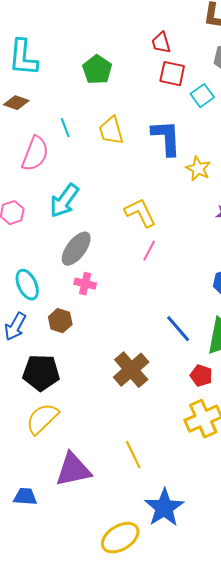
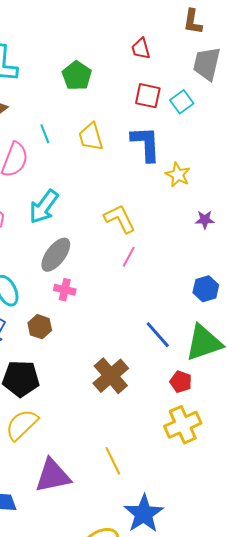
red square: (172, 74) -> (148, 96), moved

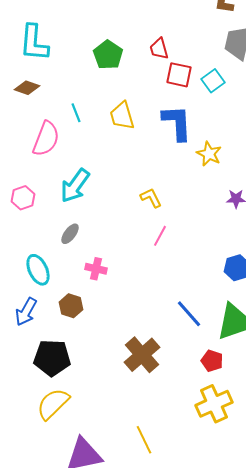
red trapezoid: (141, 49) -> (159, 49), moved
yellow L-shape: (120, 219) -> (151, 198), size x0.7
gray ellipse: (56, 255) -> (70, 234), moved, size x0.6

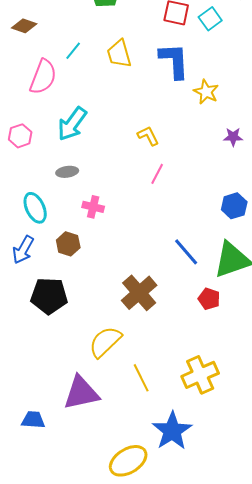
cyan line: (76, 113) -> (73, 51), turned 60
gray ellipse: (70, 234) -> (67, 172), turned 45
yellow semicircle: (53, 404) -> (105, 342), moved
yellow cross: (214, 404) -> (200, 375), moved

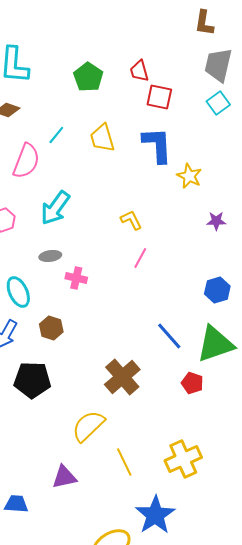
cyan square: (210, 19) -> (218, 103), moved
pink cross: (93, 207) -> (76, 278), moved
purple triangle: (81, 393) -> (64, 477), size x0.7

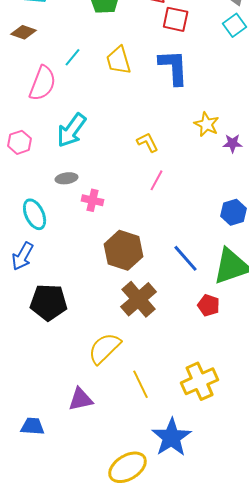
yellow star: (189, 176) -> (207, 124), moved
brown hexagon: (51, 328) -> (124, 250), moved, size x1.6

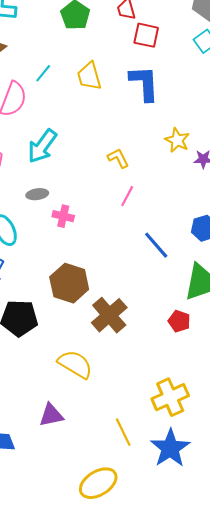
brown hexagon: (124, 250) -> (69, 283), moved
blue line: (186, 258) -> (156, 245), moved
yellow semicircle: (105, 348) -> (75, 364), turned 75
yellow line: (141, 384) -> (123, 432), moved
blue star: (172, 437) -> (170, 448), moved

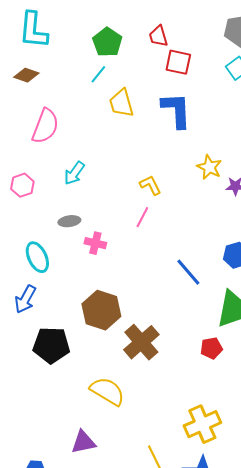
cyan line: (43, 73) -> (98, 74), moved
cyan arrow: (42, 146) -> (74, 173), size x0.7
pink line: (127, 196) -> (142, 217), moved
red pentagon: (179, 321) -> (211, 348), turned -30

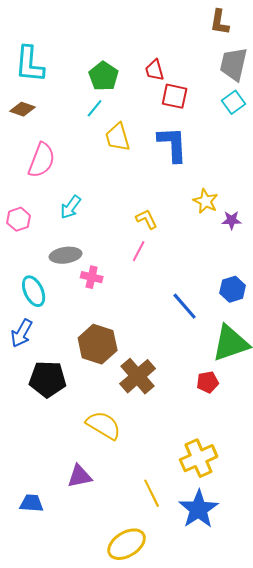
gray ellipse: (69, 221) -> (66, 255), size x1.4

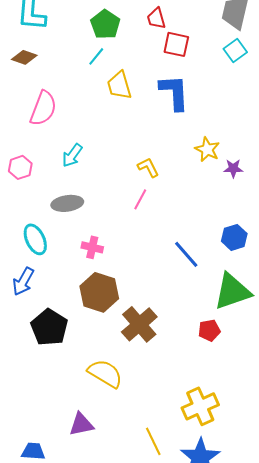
pink cross: (92, 277) -> (92, 247), moved
black pentagon: (48, 379) -> (49, 327), turned 30

